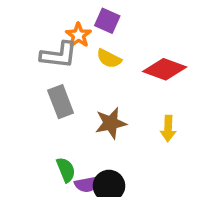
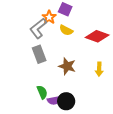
gray L-shape: (59, 55) -> (38, 28), turned 135
brown star: (111, 123) -> (67, 66), turned 30

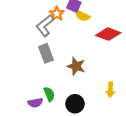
yellow semicircle: (66, 30) -> (82, 16), moved
yellow arrow: (99, 69) -> (110, 90), moved
purple semicircle: (54, 100) -> (35, 103), moved

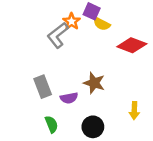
gray rectangle: (46, 53) -> (43, 87), moved
green semicircle: (49, 94) -> (51, 124), moved
purple semicircle: (35, 103) -> (69, 98), moved

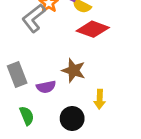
red diamond: (132, 45) -> (93, 29), moved
yellow arrow: (134, 111) -> (100, 99), moved

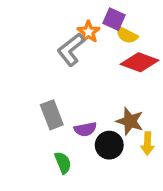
brown star: (73, 70) -> (130, 121), moved
black circle: (72, 118) -> (109, 145), moved

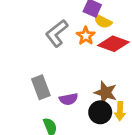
orange star: (88, 32) -> (86, 36), moved
black circle: (109, 145) -> (100, 112), moved

